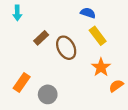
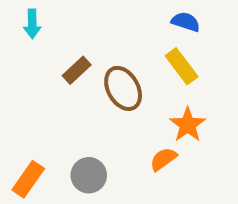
blue semicircle: (88, 13) -> (186, 22), moved
orange rectangle: (22, 82) -> (28, 179), moved
orange semicircle: (116, 86) -> (163, 159), moved

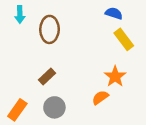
yellow rectangle: (182, 66) -> (124, 39), moved
brown rectangle: (77, 70) -> (47, 76), moved
brown ellipse: (123, 88) -> (49, 29), moved, turned 30

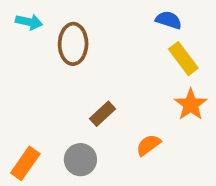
cyan arrow: (20, 15) -> (29, 22), turned -77
brown rectangle: (47, 76) -> (102, 114), moved
orange star: (115, 76) -> (191, 105), moved

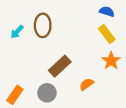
blue semicircle: (169, 20) -> (107, 12), moved
cyan arrow: (29, 22) -> (17, 32), moved, turned 120
brown rectangle: (102, 114) -> (60, 66), size x1.5

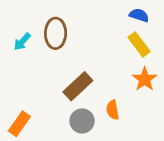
orange semicircle: (87, 84) -> (113, 110), turned -64
gray circle: (47, 93) -> (82, 121), moved

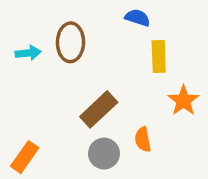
blue semicircle: (139, 15) -> (138, 18), moved
cyan arrow: (22, 42) -> (28, 53), turned -138
yellow rectangle: (139, 44) -> (159, 56), moved, turned 35

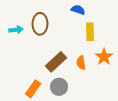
orange semicircle: (143, 139) -> (81, 63), moved
orange rectangle: (25, 157) -> (33, 89), moved

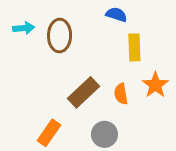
cyan arrow: (16, 30) -> (24, 28), moved
gray circle: (59, 87) -> (104, 134), moved

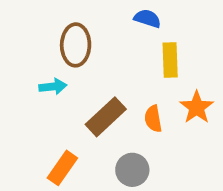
cyan arrow: (24, 28) -> (53, 87), moved

